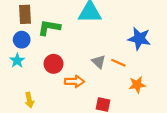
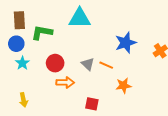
blue star: (139, 39) -> (126, 43), turned -30
cyan star: (17, 61) -> (22, 63), moved
red circle: (54, 64) -> (55, 63), moved

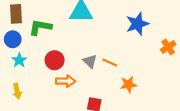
blue star: (126, 43) -> (137, 24), moved
yellow arrow: (23, 100) -> (17, 91), moved

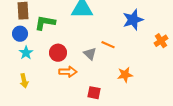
orange line: (110, 62) -> (108, 45), moved

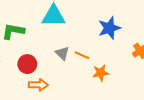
gray triangle: (90, 54) -> (62, 53), moved
orange star: (125, 75) -> (101, 73), moved

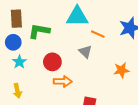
orange line: (82, 55) -> (98, 34), moved

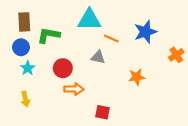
gray triangle: (85, 52) -> (98, 57), turned -32

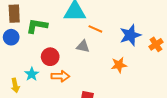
blue star: (145, 32) -> (130, 35), moved
cyan star: (28, 68) -> (32, 74), moved

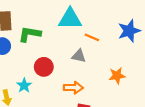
blue star: (130, 35) -> (129, 31), moved
orange arrow: (60, 76) -> (73, 88), moved

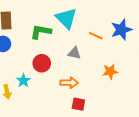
cyan triangle: (70, 19) -> (66, 18), turned 45
green L-shape: (30, 34) -> (41, 32), moved
orange line: (92, 37) -> (96, 36), moved

